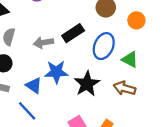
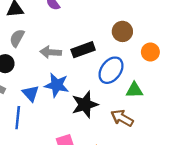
green triangle: (130, 59) -> (134, 90), turned -42
blue line: (27, 111) -> (18, 118), turned 35

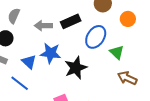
green triangle: (134, 90) -> (117, 52), turned 49
blue line: (18, 118) -> (20, 83), turned -54
brown arrow: (122, 118) -> (127, 78), moved

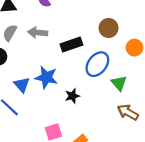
gray arrow: (43, 26) -> (38, 33), moved
black star: (76, 68) -> (72, 96), size x0.6

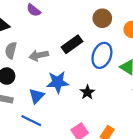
gray arrow: (38, 33) -> (39, 55), moved
blue triangle: (22, 85) -> (37, 96), turned 42

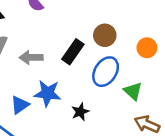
brown circle: (102, 18) -> (105, 35), moved
black rectangle: (72, 44) -> (73, 52), turned -30

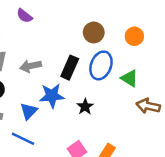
black rectangle: (73, 52) -> (70, 68), moved

